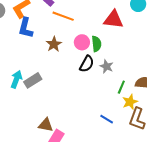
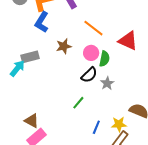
orange line: (63, 16) -> (93, 28), moved
gray rectangle: (33, 80) -> (30, 57), moved
green line: (121, 87) -> (78, 103), moved
blue line: (107, 119) -> (96, 127), moved, turned 64

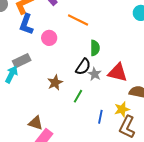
red triangle: (128, 41) -> (118, 73), moved
brown star: (64, 46) -> (55, 83), moved
pink circle: (91, 53) -> (49, 38), moved
gray star: (107, 83) -> (95, 74), moved

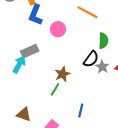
green line: (78, 96) -> (55, 89), moved
blue line: (100, 117) -> (81, 110), moved
brown triangle: (36, 123) -> (24, 114), moved

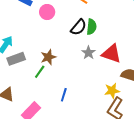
gray rectangle: (30, 51) -> (16, 59), moved
black semicircle: (91, 59) -> (79, 27), moved

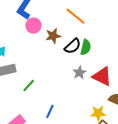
pink circle: (47, 12) -> (33, 26), moved
brown star: (48, 57) -> (53, 36), moved

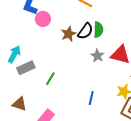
brown star: (53, 36) -> (69, 34), moved
blue line: (50, 111) -> (91, 98), moved

